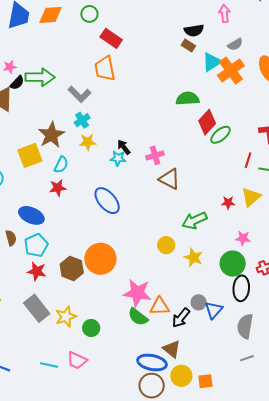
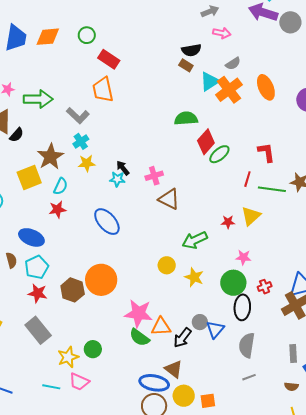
pink arrow: (225, 14) -> (222, 33), turned 108
black semicircle: (17, 83) -> (17, 135), moved
yellow star: (66, 317) -> (68, 357), moved

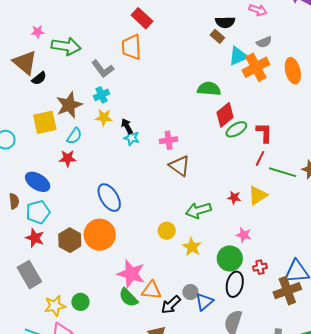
red L-shape: (266, 152) -> (264, 133), moved
black arrow: (123, 168) -> (127, 126), moved
blue ellipse: (107, 222) -> (109, 198), moved

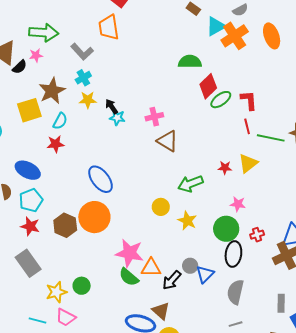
pink star: (38, 32) -> (36, 55), moved
red line: (260, 158) -> (247, 126), turned -35

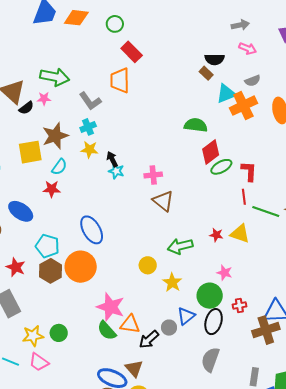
yellow triangle: (248, 163) -> (240, 234), turned 50
cyan pentagon: (31, 200) -> (47, 246), moved, turned 30
blue triangle: (205, 274) -> (186, 316), moved

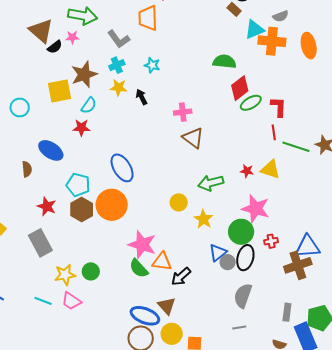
orange cross: (243, 106) -> (272, 41), turned 32
cyan star: (116, 171) -> (152, 65), moved
pink star: (224, 273) -> (256, 209), size x1.8
gray circle: (169, 328) -> (228, 262), moved

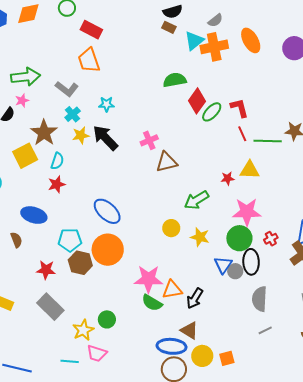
black arrow: (141, 97) -> (105, 138), size x1.8
brown triangle: (193, 138) -> (167, 162), turned -35

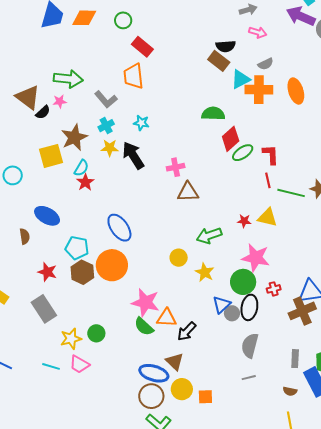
brown rectangle: (169, 27) -> (219, 61), size x1.5
red star: (57, 184) -> (85, 182), moved, turned -30

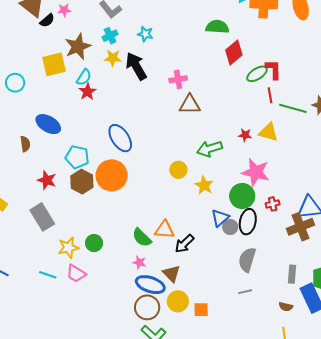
green ellipse: (243, 153) -> (257, 74), moved
pink star: (146, 303) -> (139, 262), moved, size x0.5

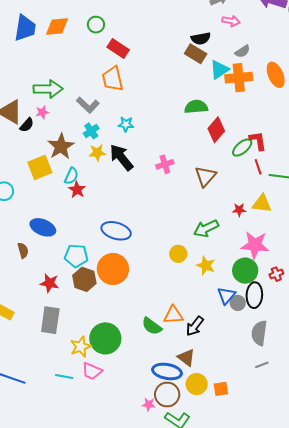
brown triangle: (190, 105) -> (206, 176), moved, turned -40
blue ellipse: (120, 138) -> (116, 231), turned -32
gray rectangle: (42, 217) -> (50, 320), turned 48
green circle: (94, 243) -> (105, 338), size x1.8
pink star: (139, 262) -> (149, 404), moved

